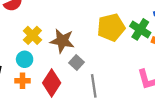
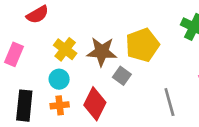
yellow pentagon: (111, 27) -> (142, 45), moved
gray line: (94, 86) -> (169, 102), moved

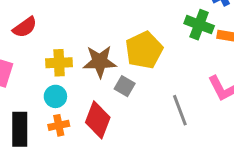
yellow cross: (65, 49) -> (59, 63), turned -35

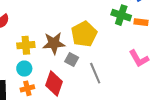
gray line: (180, 110) -> (95, 73), moved

